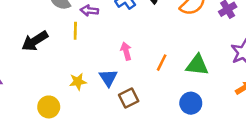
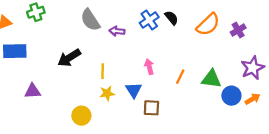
yellow line: (75, 31) -> (103, 71), moved
brown square: (129, 98) -> (151, 108), turned 30
blue circle: (191, 103) -> (231, 96), moved

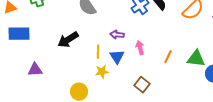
purple arrow: (117, 31) -> (117, 35), moved
blue triangle: (134, 90) -> (117, 57), moved
brown square: (151, 108) -> (142, 85), turned 35

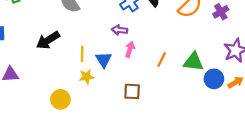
purple arrow: (117, 35) -> (120, 30), moved
pink arrow: (140, 48) -> (130, 49), turned 32
brown square: (142, 85) -> (132, 91), turned -35

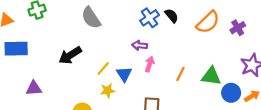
yellow line: (82, 54) -> (103, 69), turned 40

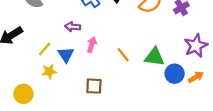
purple arrow: (140, 45) -> (73, 27), moved
orange line: (180, 74) -> (123, 55), turned -64

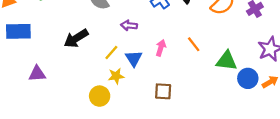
purple arrow: (73, 27) -> (129, 25), moved
orange line: (123, 55) -> (194, 44), moved
yellow circle: (23, 94) -> (100, 96), moved

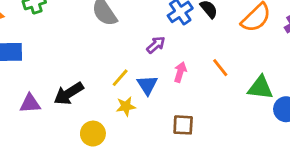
purple arrow: (129, 25) -> (156, 45), moved, turned 133
black arrow: (76, 38) -> (69, 93), moved
yellow circle: (100, 96) -> (93, 134), moved

